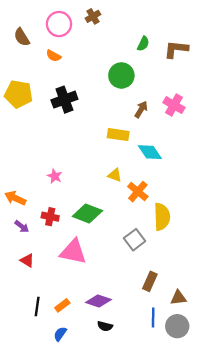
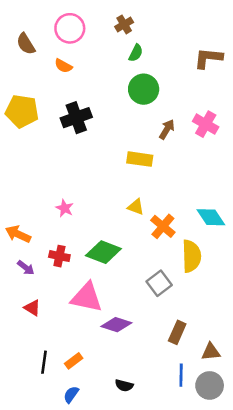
brown cross: (93, 16) -> (124, 24), moved
green semicircle: (143, 44) -> (136, 53), moved
cyan diamond: (150, 152) -> (211, 217), moved
purple diamond: (98, 301) -> (116, 325), moved

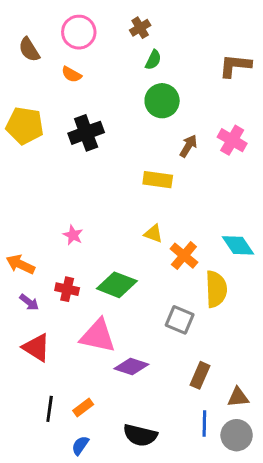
gray square: (159, 283) -> (180, 320), turned -30
red triangle: (32, 308) -> (36, 348), size x1.5
black semicircle: (124, 385) -> (140, 435), size x1.6

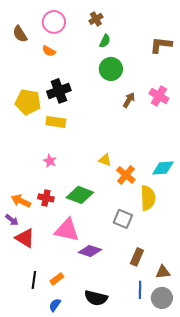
yellow pentagon: (25, 126) -> (28, 102), moved
yellow rectangle: (158, 180) -> (56, 122), moved
cyan diamond: (238, 245) -> (163, 168), turned -60
orange arrow: (20, 264) -> (21, 201), moved
purple arrow: (29, 302) -> (12, 220), moved

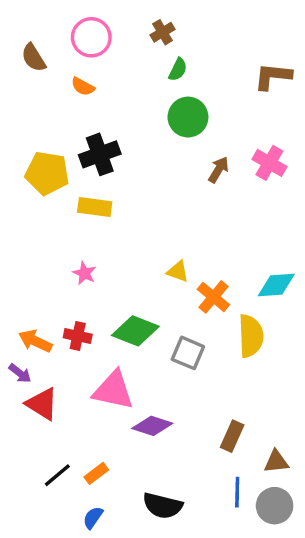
gray square: (123, 219) -> (188, 353), moved
black line: (34, 280) -> (57, 475), turned 42

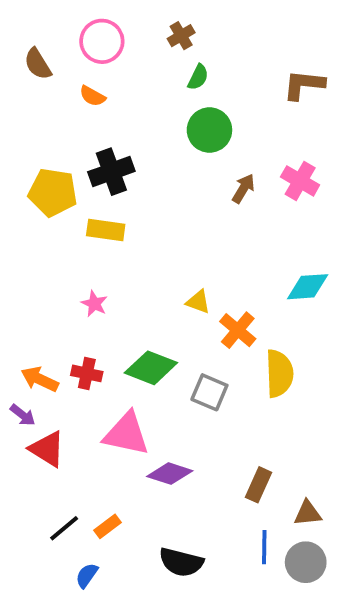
cyan diamond: (276, 285) -> (308, 287), moved
blue semicircle: (93, 518) -> (87, 575), moved

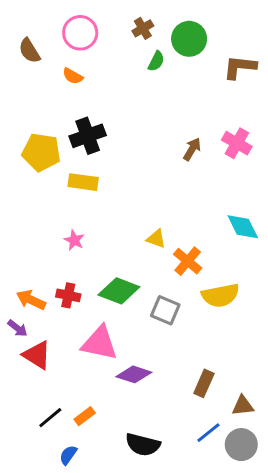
green circle: (209, 130) -> (189, 39), moved
cyan diamond: (308, 287) -> (243, 227), turned 68
yellow semicircle: (279, 373) -> (220, 295), turned 81
blue line: (264, 547) -> (208, 433), turned 50

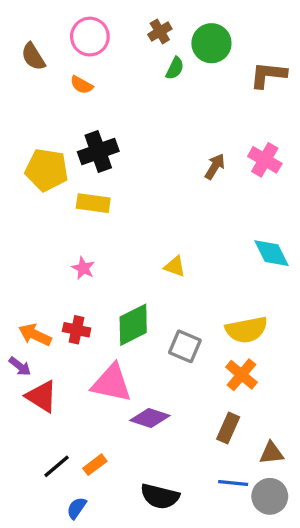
orange cross: (188, 261) -> (241, 375), moved
green diamond: (119, 291) -> (133, 325), turned -48
blue line: (208, 433) -> (233, 483), turned 45

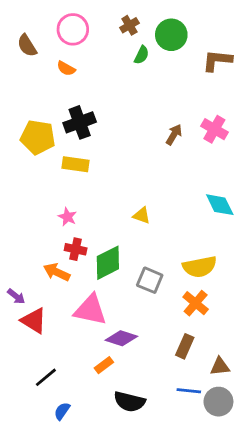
red cross: (77, 330) -> (76, 249), moved
orange arrow: (35, 335) -> (57, 272), moved
orange rectangle: (95, 465) -> (104, 365), moved

